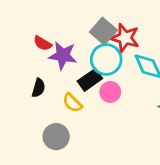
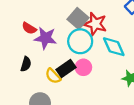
black rectangle: (90, 80) -> (66, 68), moved

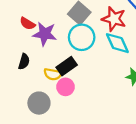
red star: (95, 24) -> (114, 19), moved
pink circle: (83, 67) -> (65, 87), moved
yellow semicircle: (53, 76) -> (53, 74), turned -35

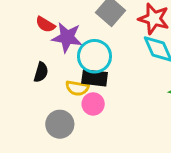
cyan circle: (82, 37) -> (95, 56), moved
black rectangle: (67, 66) -> (95, 78), turned 42

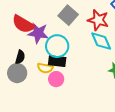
red semicircle: (45, 24) -> (23, 24), size x1.6
gray circle: (60, 124) -> (17, 73), moved

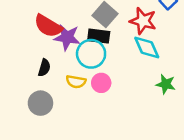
black rectangle: (57, 61) -> (99, 36), moved
gray circle: (17, 73) -> (40, 103), moved
pink circle: (56, 79) -> (101, 83), moved

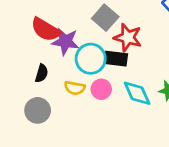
red star: (143, 21) -> (128, 38), moved
black rectangle: (99, 36) -> (116, 59), moved
cyan diamond: (147, 47) -> (137, 93), moved

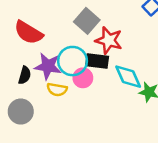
purple star: (65, 41) -> (48, 66), moved
pink circle: (101, 89) -> (83, 78), moved
cyan diamond: (137, 93) -> (128, 77), moved

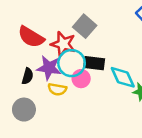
red star: (109, 40) -> (63, 44), moved

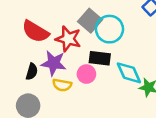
cyan circle: (72, 63) -> (109, 29), moved

